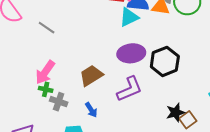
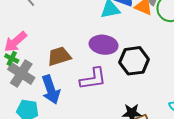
gray cross: (59, 102) -> (21, 74), size x1.5
blue arrow: (91, 110) -> (51, 90), size x1.8

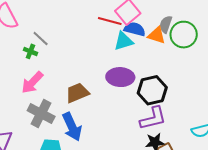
green cross: (12, 58) -> (30, 51), moved
purple L-shape: (93, 79) -> (153, 118), moved

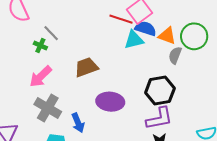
gray semicircle: (166, 24) -> (175, 55), moved
purple ellipse: (120, 77) -> (110, 102), moved
brown trapezoid: (77, 93) -> (86, 67), moved
blue arrow: (72, 127) -> (78, 123), size x0.7

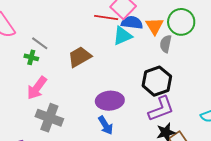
orange triangle: (167, 36) -> (155, 26), turned 48
brown trapezoid: (86, 67) -> (80, 57), moved
blue arrow: (78, 123) -> (106, 125), moved

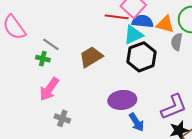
orange triangle: (155, 26) -> (165, 24), turned -42
black hexagon: (157, 81) -> (141, 57), moved
gray cross: (49, 118) -> (62, 118), size x0.6
blue arrow: (106, 125) -> (137, 122), moved

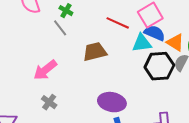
red line: (117, 17) -> (118, 23), moved
black hexagon: (141, 57) -> (159, 66), moved
green cross: (43, 59) -> (66, 11), moved

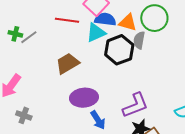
green cross: (66, 11) -> (15, 34), moved
gray line: (60, 28) -> (29, 37), moved, turned -72
brown trapezoid: (95, 52) -> (68, 63), moved

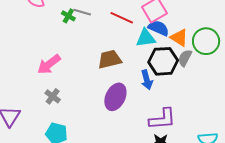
gray line: (29, 37) -> (82, 12), moved, turned 36
purple ellipse: (84, 98) -> (115, 97), turned -76
blue arrow: (98, 120) -> (147, 80), moved

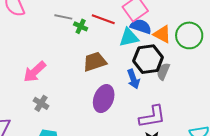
green cross: (68, 16) -> (81, 26), moved
gray semicircle: (185, 58) -> (163, 71), moved

